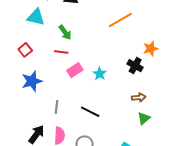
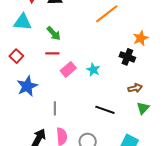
black line: (90, 112) -> (105, 110), moved

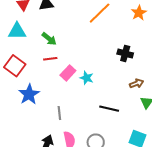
orange star: (141, 38) -> (139, 13), moved
red square: (16, 56) -> (15, 66), size x1.5
cyan star: (93, 70) -> (87, 78), moved

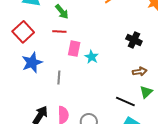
pink rectangle: (68, 73) -> (74, 49), turned -42
black line: (109, 109) -> (125, 102), moved
gray line: (59, 113) -> (59, 78), moved

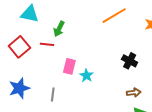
green arrow: (62, 12) -> (59, 29), turned 63
red line: (59, 31) -> (47, 44), moved
blue star: (32, 63) -> (19, 88), moved

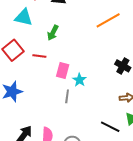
red line: (47, 44) -> (39, 56), moved
gray line: (53, 94) -> (67, 96), moved

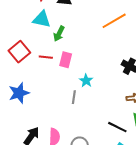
cyan triangle: (24, 17) -> (42, 19), moved
pink rectangle: (63, 70) -> (66, 60), moved

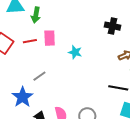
blue star: (19, 93) -> (22, 97), moved
gray line: (74, 97) -> (39, 76), moved, turned 64

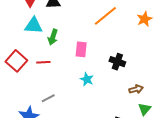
black cross: (112, 26) -> (117, 62), moved
pink rectangle: (50, 38) -> (81, 49), moved

